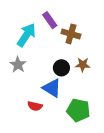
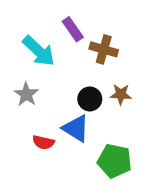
cyan arrow: (26, 35) -> (39, 51), turned 100
red semicircle: (35, 106) -> (43, 142), moved

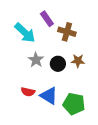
gray star: (26, 94) -> (36, 60), moved
blue triangle: (76, 128) -> (49, 96), moved

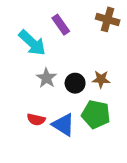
brown cross: (67, 32) -> (108, 19), moved
green pentagon: (74, 104) -> (96, 114), moved

